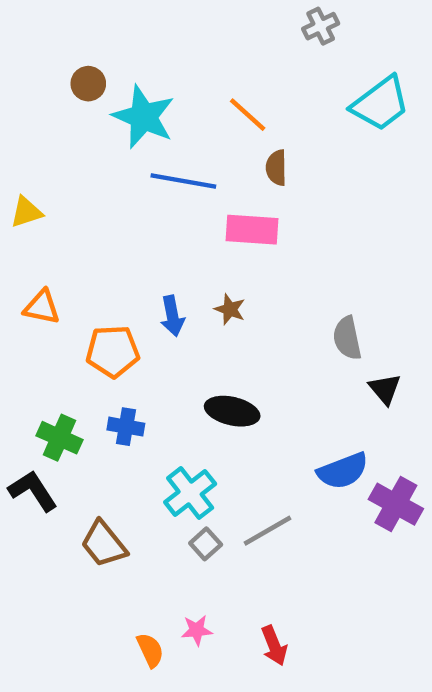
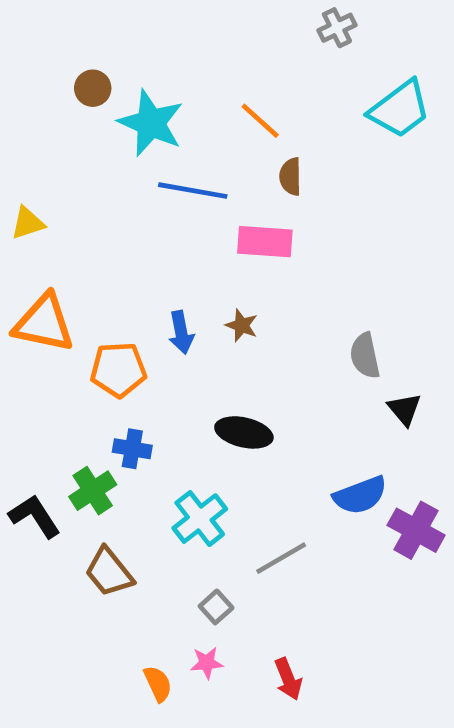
orange triangle: (42, 307) -> (44, 323), size x1.6
green cross: (60, 438) -> (93, 491), moved, turned 33
gray square: (206, 544) -> (216, 607), moved

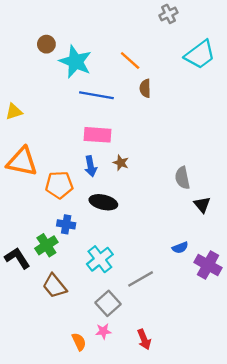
pink rectangle: (265, 242) -> (98, 135), moved
black ellipse: (244, 432) -> (103, 202), moved
blue semicircle: (360, 495) -> (180, 248), size x0.6
gray square: (216, 607) -> (108, 303), size x1.5

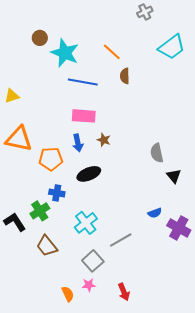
black ellipse: (103, 202) -> (89, 174), turned -35

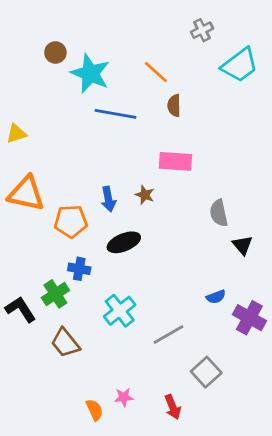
gray cross: (145, 12) -> (202, 30), moved
pink rectangle: (84, 116) -> (175, 161), moved
gray square: (93, 261) -> (206, 372), moved

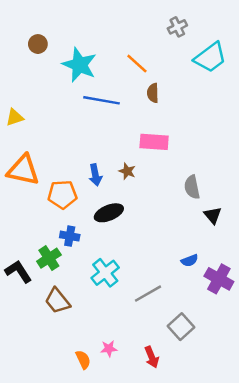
brown circle: (55, 53) -> (38, 44), moved

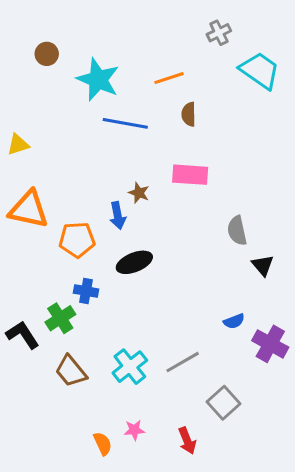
cyan trapezoid: (210, 57) -> (260, 70), turned -108
orange line: (137, 64) -> (169, 78), turned -60
brown star: (127, 171) -> (139, 193), moved
cyan cross: (105, 273) -> (130, 367), moved

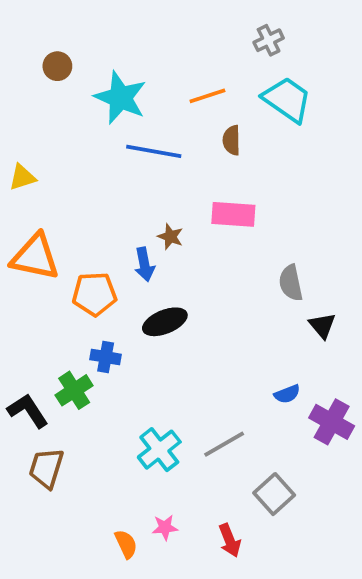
cyan trapezoid: (260, 70) -> (287, 100), moved
brown trapezoid: (71, 371) -> (46, 468), moved, turned 56

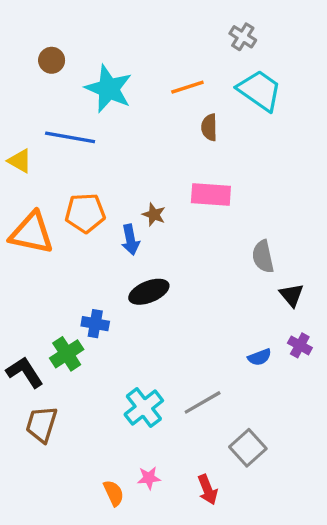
gray cross: (269, 40) -> (243, 37), turned -32
blue line: (154, 151) -> (70, 137), moved
yellow triangle: (22, 177) -> (20, 161), turned 48
orange pentagon: (94, 294) -> (85, 213), moved
purple cross: (332, 422) -> (300, 345), moved, size x0.6

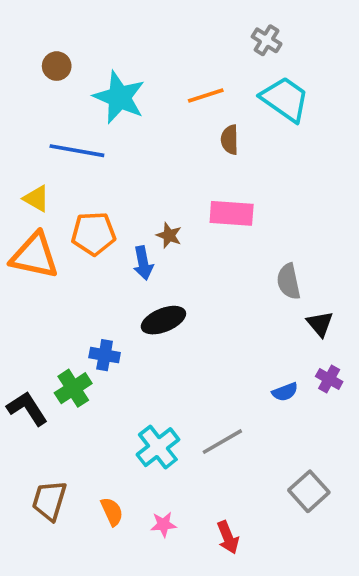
yellow triangle: (20, 161) -> (36, 199), moved
brown trapezoid: (42, 424) -> (49, 501), moved
gray square: (248, 448) -> (309, 491), moved
orange semicircle: (114, 493) -> (112, 512), moved

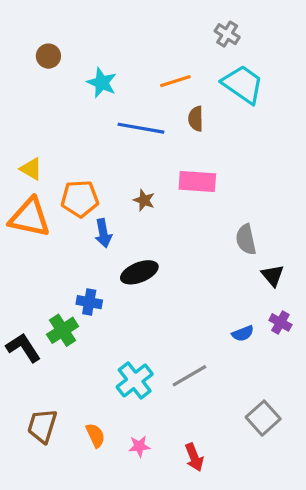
cyan star: (119, 97) -> (102, 83), size x0.7
blue line: (77, 151) -> (141, 128), moved
blue arrow: (143, 263) -> (103, 233), moved

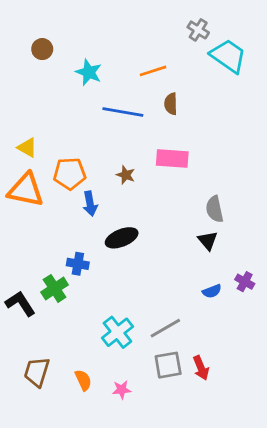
cyan trapezoid: (243, 84) -> (228, 56), moved
black triangle: (273, 275) -> (208, 241), moved
gray square: (263, 418) -> (168, 365), moved, turned 32
red arrow: (194, 457) -> (201, 368), moved

